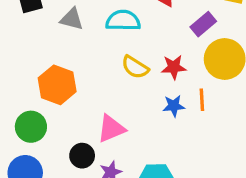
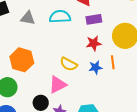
purple rectangle: (203, 24) -> (94, 19), moved, turned 35
yellow semicircle: (135, 67) -> (69, 64), moved

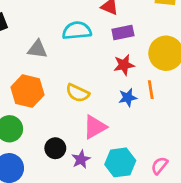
gray triangle: (28, 18) -> (37, 49), moved
yellow semicircle: (69, 64) -> (78, 93), moved
pink triangle: (58, 85) -> (95, 127), moved

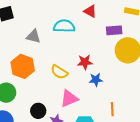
purple rectangle: (123, 32) -> (114, 30), moved
red star: (124, 65) -> (85, 62), moved
orange line: (151, 90) -> (112, 109), moved

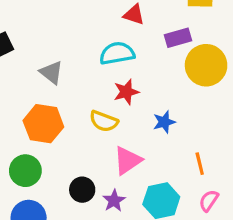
cyan semicircle: (64, 26) -> (117, 53), moved
gray triangle: (33, 36) -> (51, 73), turned 35
red star: (85, 62) -> (126, 92), moved

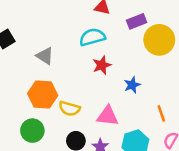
yellow semicircle: (104, 121) -> (69, 109), moved
pink triangle: (128, 160) -> (108, 116), turned 45

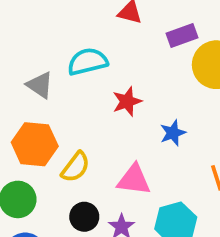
cyan semicircle: (92, 37) -> (88, 62), moved
yellow semicircle: (69, 109) -> (76, 167), turned -70

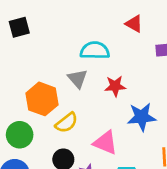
gray triangle: (40, 85) -> (78, 79), moved
blue star: (173, 133) -> (142, 117), size x1.5

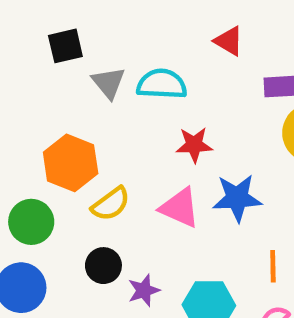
black square: (19, 27) -> (65, 46), moved
gray triangle: (78, 79) -> (108, 83), moved
pink triangle: (105, 143) -> (180, 208), moved

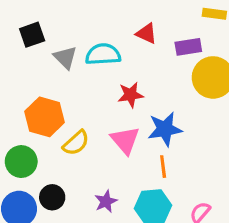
red triangle: (229, 41) -> (146, 33), moved
pink triangle: (180, 208) -> (125, 140), turned 32
black circle: (103, 266) -> (52, 197), moved
orange line: (273, 266) -> (163, 167), moved

